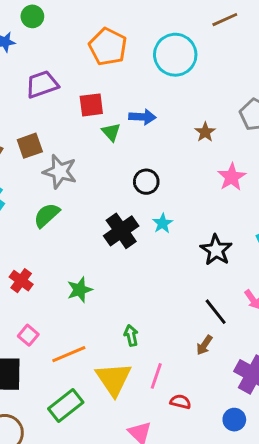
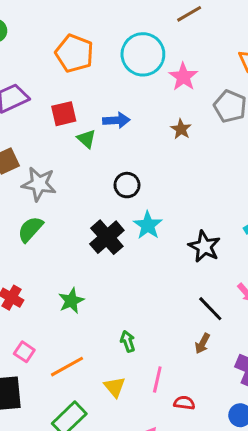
pink star: (232, 177) -> (183, 77), moved
cyan star: (163, 223) -> (148, 225), size x1.4
yellow triangle: (114, 379) -> (115, 387), size x0.6

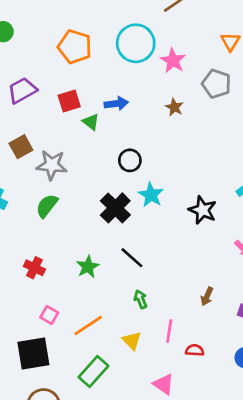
black line: (210, 309) -> (132, 258), moved

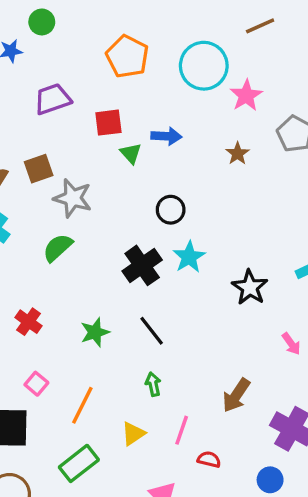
brown arrow: (207, 296) -> (236, 395), size x1.5
orange line: (88, 325) -> (82, 405), turned -40
yellow triangle: (132, 341) -> (133, 434), turned 30

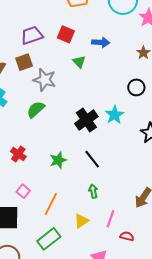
purple trapezoid: (53, 99) -> (32, 35), moved
red square: (108, 123) -> (66, 34), turned 30
green triangle: (131, 153) -> (79, 62), moved
black circle: (171, 210) -> (136, 87), moved

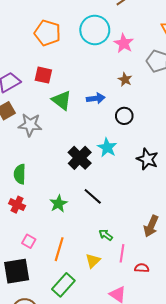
blue arrow: (101, 42) -> (96, 98), moved
green triangle: (79, 62) -> (62, 100), size x1.5
green semicircle: (36, 110) -> (20, 174), moved, turned -36
green arrow: (93, 191) -> (106, 235), moved, turned -32

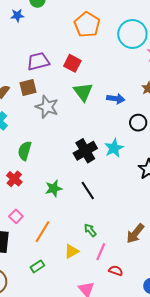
green rectangle: (63, 285) -> (37, 266), size x0.6

